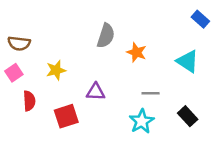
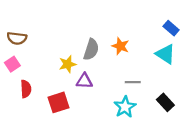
blue rectangle: (200, 19) -> (171, 28), moved
gray semicircle: (106, 36) -> (91, 49), moved
yellow star: (56, 70) -> (68, 64), moved

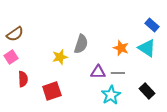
brown semicircle: (17, 38) -> (15, 34), turned -42
orange star: (120, 46) -> (121, 48), moved
purple triangle: (84, 81) -> (98, 72), moved

